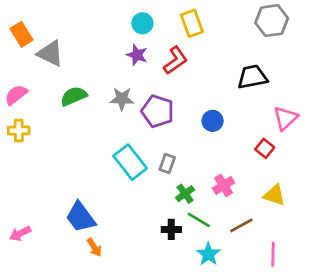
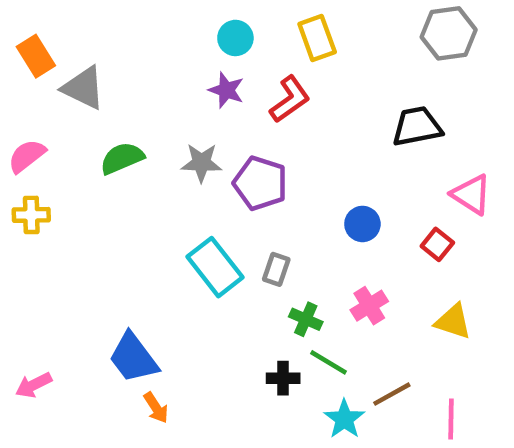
pink triangle: (285, 118) -> (471, 194), turned -44
blue circle: (213, 121) -> (362, 224), moved
green cross: (185, 194) -> (306, 319), turned -30
brown line: (241, 225) -> (392, 394), moved

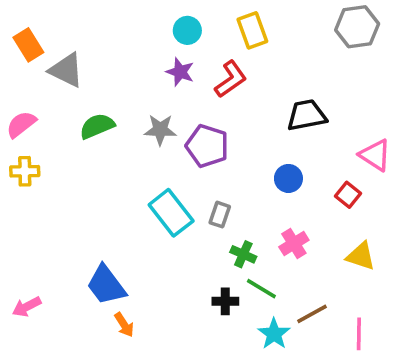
black trapezoid: (417, 126) -> (307, 115), moved

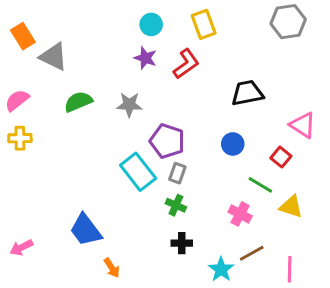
purple pentagon: (207, 146) -> (167, 141), moved
pink cross: (294, 244) -> (240, 214), moved, turned -30
green cross: (243, 254) -> (176, 205), moved
green line: (261, 289) -> (260, 185), moved
orange arrow: (124, 325) -> (112, 268), moved

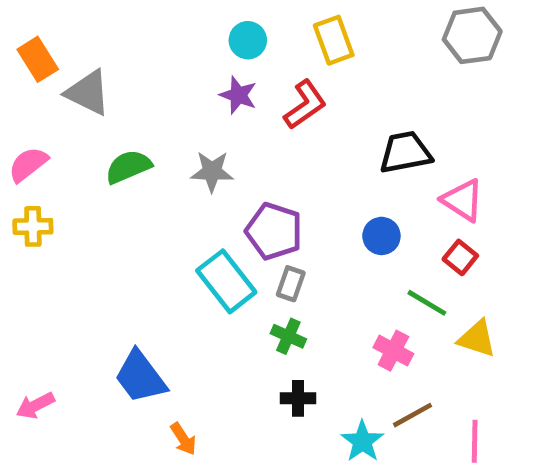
pink triangle: (303, 125) -> (463, 200), moved

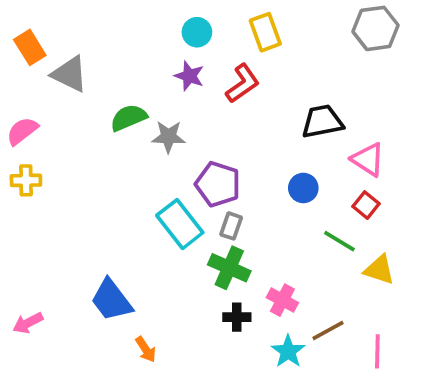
green semicircle: (128, 167) -> (129, 118), moved
green cross: (288, 336) -> (229, 268), size x1.5
pink cross: (393, 351) -> (282, 300), moved

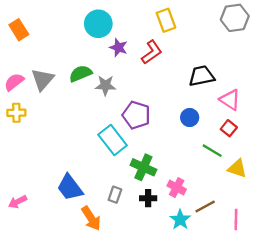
cyan circle: (197, 32) -> (98, 24), moved, size x1.5
gray triangle: (70, 74) -> (43, 80), moved, turned 45
gray rectangle: (231, 226) -> (115, 195), moved
orange arrow: (146, 349) -> (91, 218), size x1.5

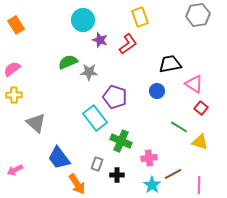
gray triangle: (43, 80) -> (36, 123), moved, turned -30
blue circle: (190, 117) -> (157, 91), moved
red square: (229, 128) -> (201, 108), moved
pink cross: (177, 188) -> (149, 158), turned -35
black cross: (148, 198) -> (117, 175), moved

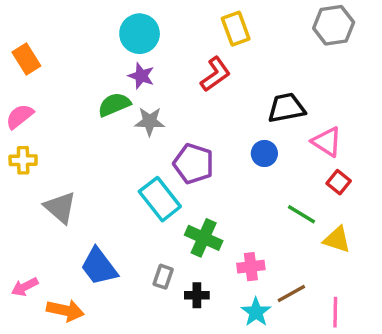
orange rectangle: (16, 25) -> (26, 59), moved
purple star: (100, 40) -> (141, 76), moved
orange arrow: (77, 184) -> (65, 310), moved, turned -45

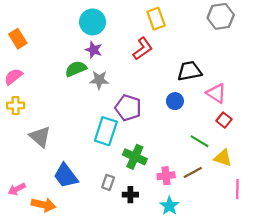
cyan rectangle: (160, 199) -> (106, 131), turned 56
brown line: (291, 294) -> (193, 172), moved
pink line: (335, 312) -> (237, 189), moved

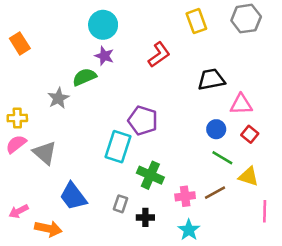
yellow rectangle: (156, 19) -> (196, 21), moved
pink semicircle: (13, 77) -> (16, 144), moved
gray star: (99, 80) -> (58, 98), moved, turned -30
pink triangle: (216, 93) -> (241, 104), turned -35
blue circle: (175, 101) -> (216, 129), moved

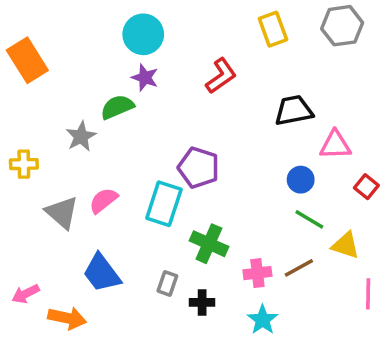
orange rectangle: (20, 43) -> (27, 60), size x1.4
red square: (250, 134) -> (366, 187), moved
pink semicircle: (16, 144) -> (103, 200), moved

